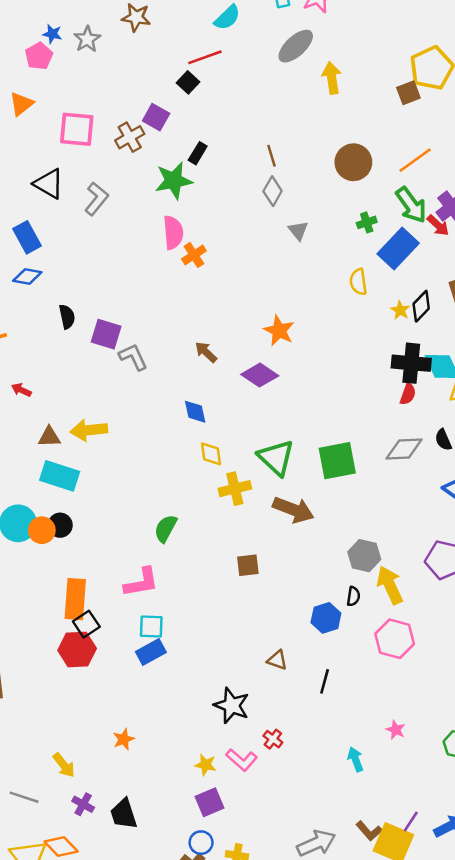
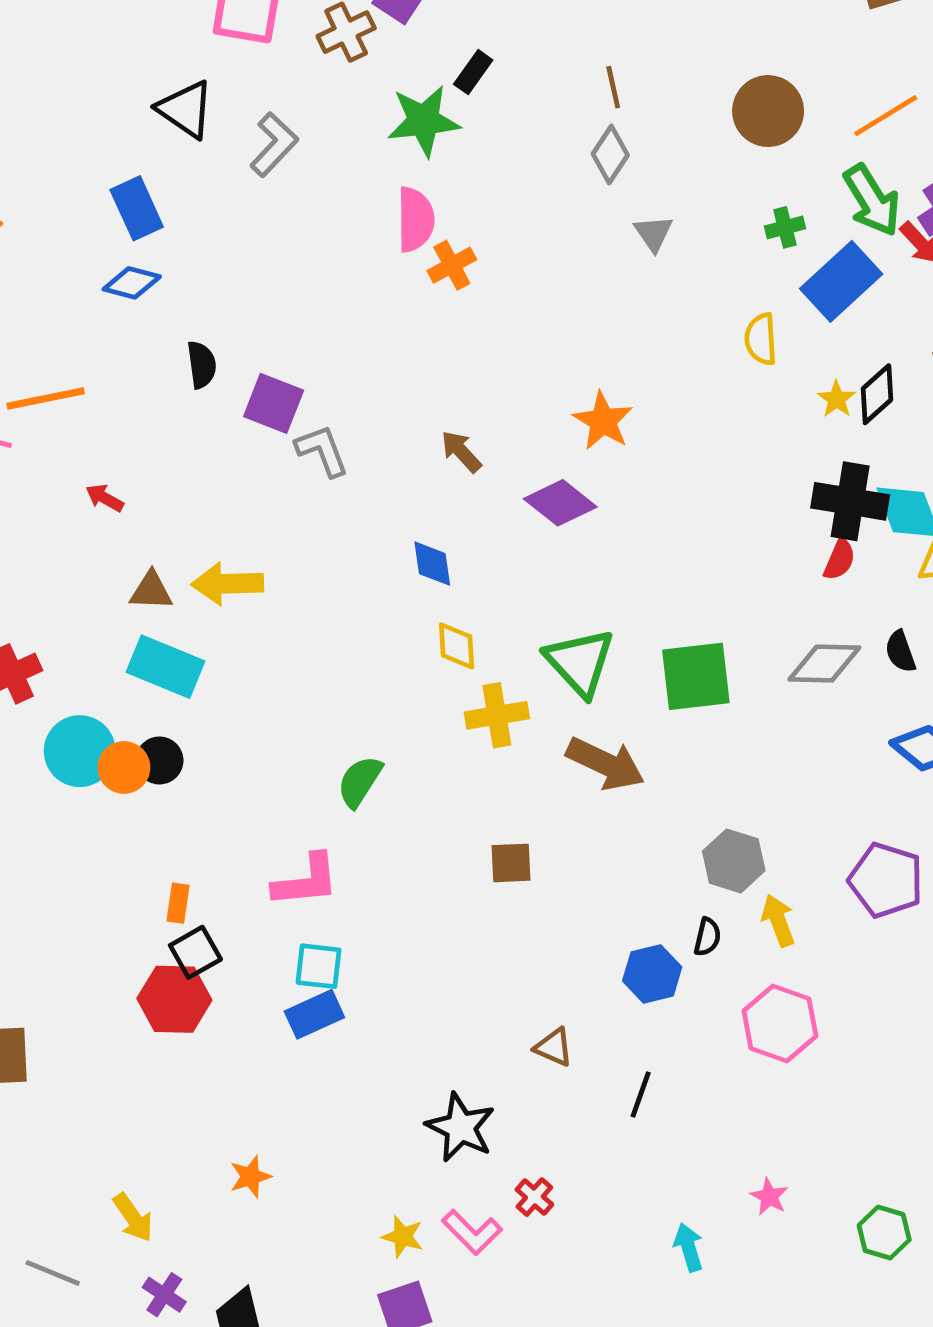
yellow arrow: (390, 585) -> (778, 920), size x0.7
orange rectangle: (75, 599) -> (178, 903), size x0.5

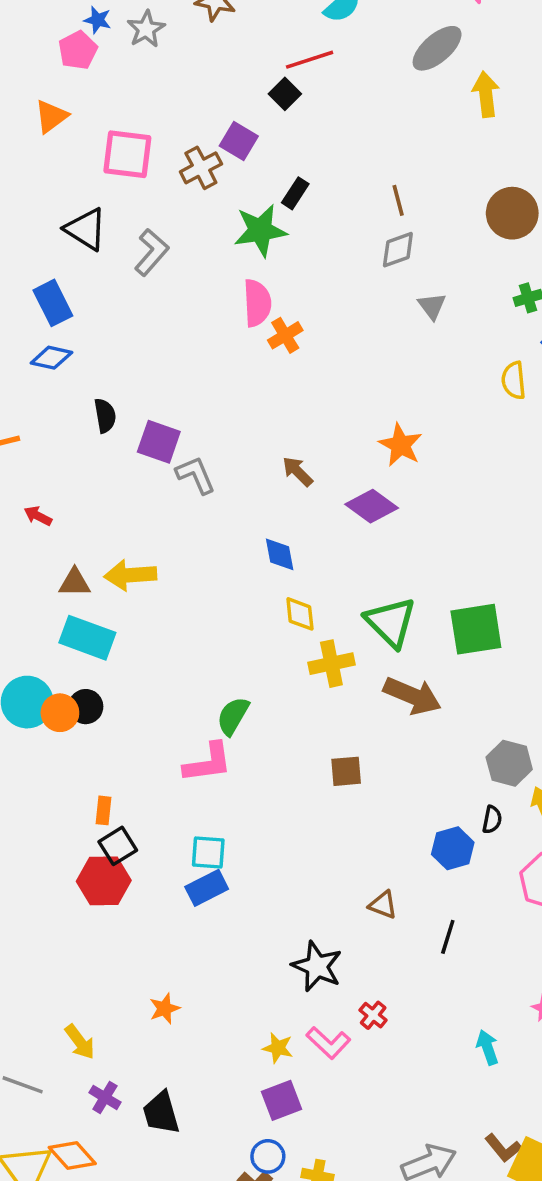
gray diamond: (610, 154) -> (398, 250), turned 39
pink L-shape: (306, 881) -> (208, 763), moved

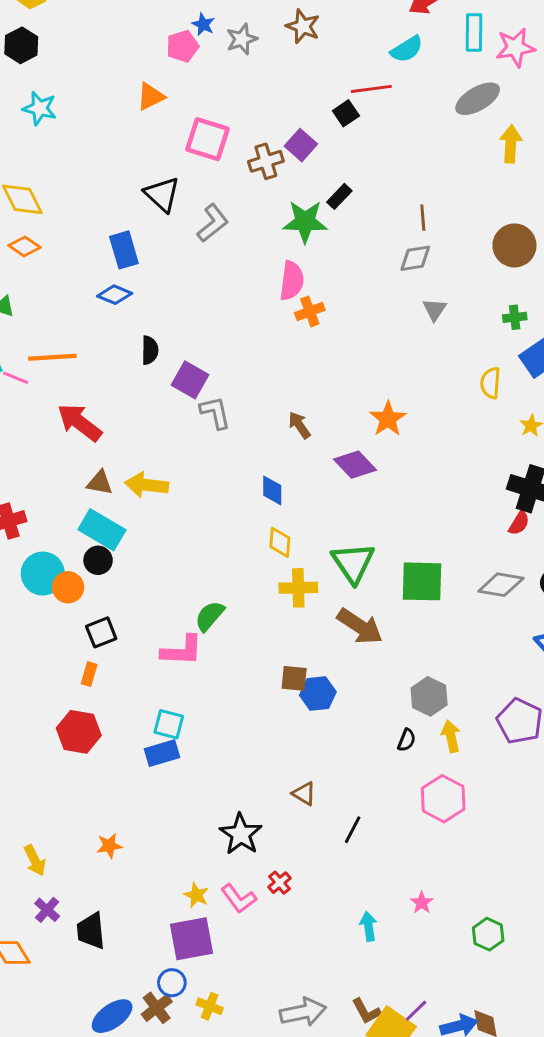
red arrow: (38, 516) -> (80, 422), size x2.0
black circle: (86, 707) -> (98, 560), moved
black square: (118, 846) -> (101, 632), moved
blue hexagon: (453, 848) -> (318, 693), moved
purple square: (281, 1100) -> (191, 939), size x1.4

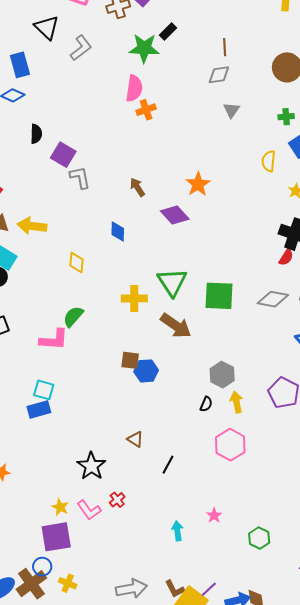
yellow diamond: (280, 542) -> (77, 263), moved
brown cross: (157, 1008) -> (31, 584), size x1.4

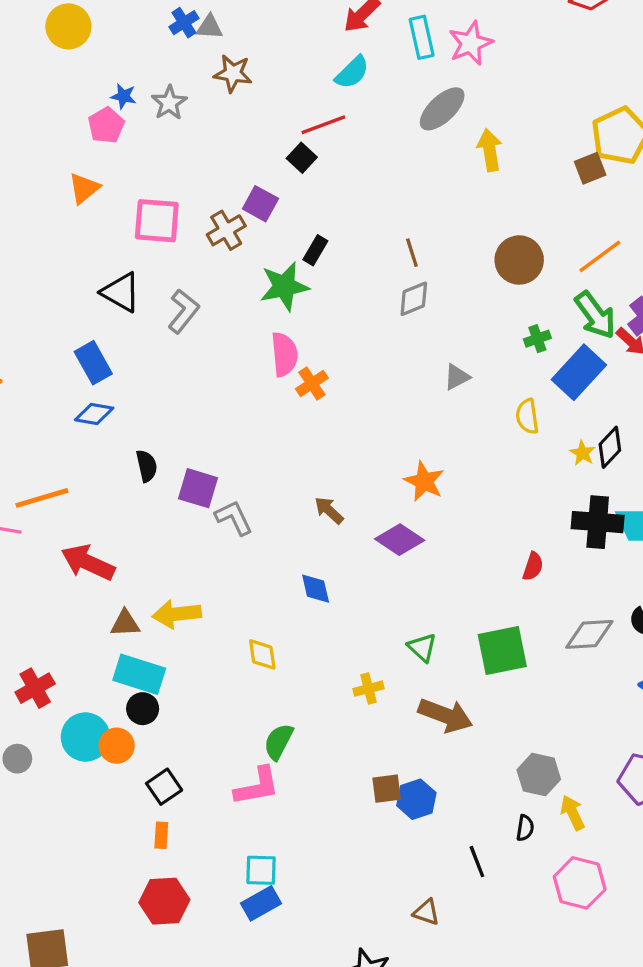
gray triangle: (231, 110) -> (457, 377), moved, turned 42
red semicircle: (286, 257) -> (533, 566), moved
green triangle: (172, 282) -> (422, 647), size x0.6
yellow cross: (134, 298) -> (369, 689), size x0.7
black line: (168, 465) -> (477, 862), moved, turned -36

